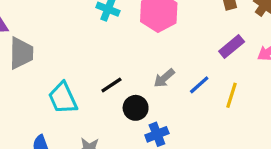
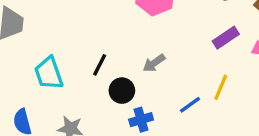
black line: (111, 85) -> (100, 65), turned -35
blue line: (199, 85) -> (190, 105), moved

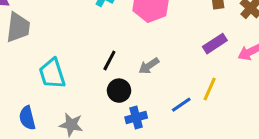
black line: (100, 65) -> (109, 60), moved

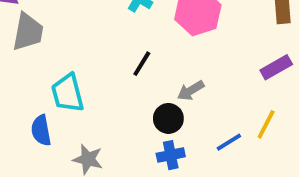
black line: (109, 60) -> (142, 64), moved
black circle: (119, 91) -> (168, 118), moved
blue semicircle: (27, 118) -> (41, 130), moved

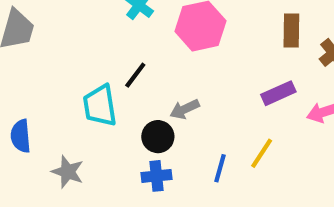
cyan trapezoid: (68, 93) -> (100, 106), moved
blue line: (229, 142) -> (220, 168), turned -48

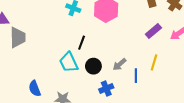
gray arrow: (185, 109) -> (119, 64), moved
black circle: (158, 137) -> (93, 66), moved

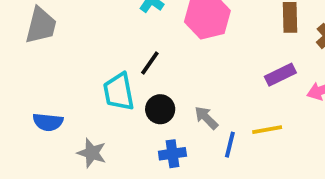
yellow line: (154, 62) -> (267, 130), turned 49
gray arrow: (119, 64) -> (206, 118), turned 72
blue semicircle: (35, 88) -> (48, 122), turned -77

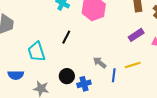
cyan trapezoid: (119, 92) -> (36, 52), moved
black circle: (160, 109) -> (67, 76), moved

